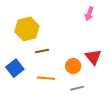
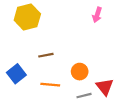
yellow hexagon: (27, 29) -> (27, 17), moved
red triangle: (93, 57) -> (105, 87), moved

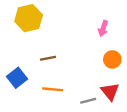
pink arrow: (97, 15) -> (103, 28), moved
orange circle: (80, 72) -> (112, 59), moved

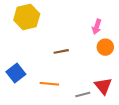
brown line: (48, 58) -> (61, 51), moved
orange circle: (112, 59) -> (105, 47), moved

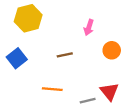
pink arrow: (97, 27) -> (89, 27), moved
blue square: (16, 73) -> (17, 58), moved

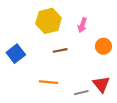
yellow hexagon: (28, 18) -> (49, 21), moved

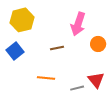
yellow hexagon: (49, 21) -> (22, 20), moved
pink arrow: (82, 25) -> (78, 24), size x1.6

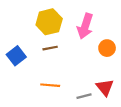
yellow hexagon: (22, 20) -> (49, 22), moved
brown line: (57, 48) -> (50, 48), moved

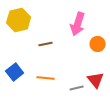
yellow hexagon: (49, 22) -> (19, 20), moved
blue square: (16, 56) -> (15, 72), moved

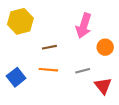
orange line: (46, 78) -> (48, 70), moved
gray line: (77, 88) -> (83, 71), moved

